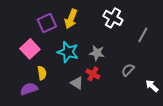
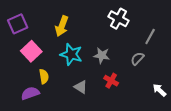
yellow arrow: (71, 19) -> (62, 26), moved
purple square: (47, 23) -> (18, 24), moved
gray semicircle: (128, 70) -> (137, 59), moved
red cross: (93, 74) -> (111, 81), moved

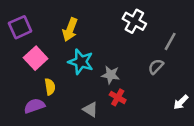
gray star: (102, 55) -> (111, 75), moved
red cross: (111, 81) -> (118, 97), moved
gray triangle: (81, 87) -> (90, 109), moved
white arrow: (159, 90) -> (181, 102), turned -88

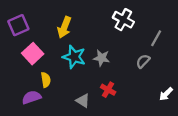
gray star: (111, 75) -> (101, 58), moved

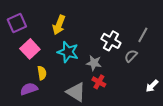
white cross: (123, 20) -> (111, 41), moved
gray star: (101, 58) -> (94, 63), moved
gray triangle: (83, 101) -> (76, 92), size x1.5

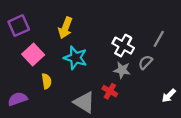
gray star: (94, 63) -> (122, 70), moved
purple semicircle: (29, 89) -> (18, 99), moved

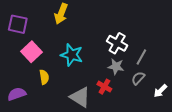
purple square: (19, 26) -> (18, 24), turned 36
yellow arrow: (65, 28) -> (61, 14), moved
gray line: (159, 39) -> (141, 57), moved
gray semicircle: (145, 62) -> (138, 78), moved

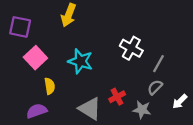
gray star: (116, 66) -> (142, 110), moved
red cross: (104, 87) -> (117, 97), turned 32
purple semicircle: (17, 94) -> (37, 111), moved

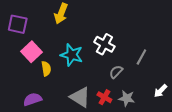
white cross: (131, 48) -> (104, 44), moved
yellow semicircle: (50, 86) -> (46, 69), moved
gray semicircle: (155, 87) -> (116, 72), moved
red cross: (117, 97) -> (104, 97), moved, turned -32

